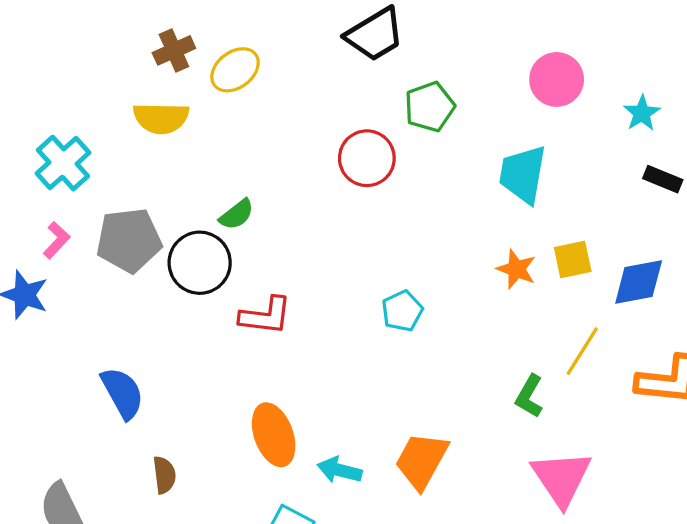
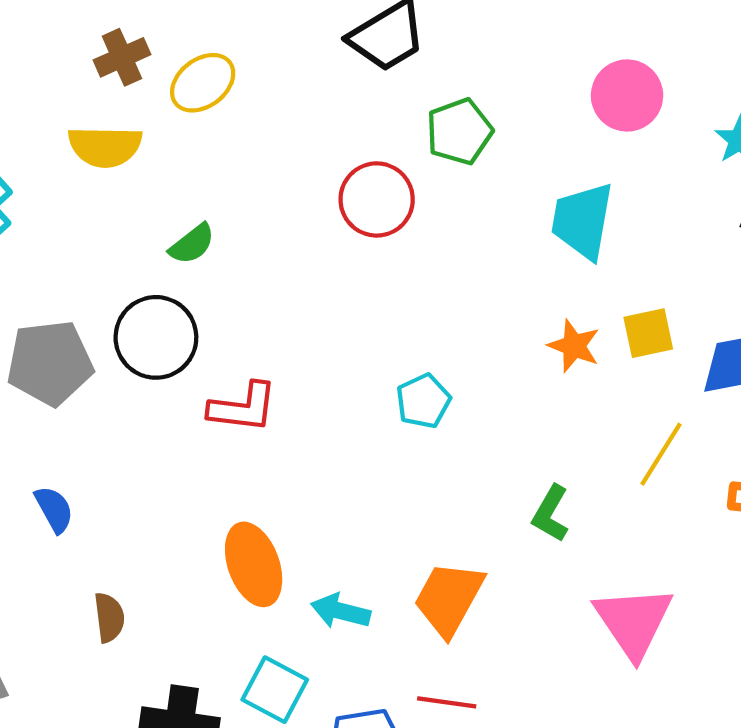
green semicircle: (237, 214) -> (192, 244), moved
gray pentagon: (129, 240) -> (50, 363), moved
blue semicircle: (122, 393) -> (54, 509), size x0.7
green L-shape: (529, 396) -> (551, 514), moved

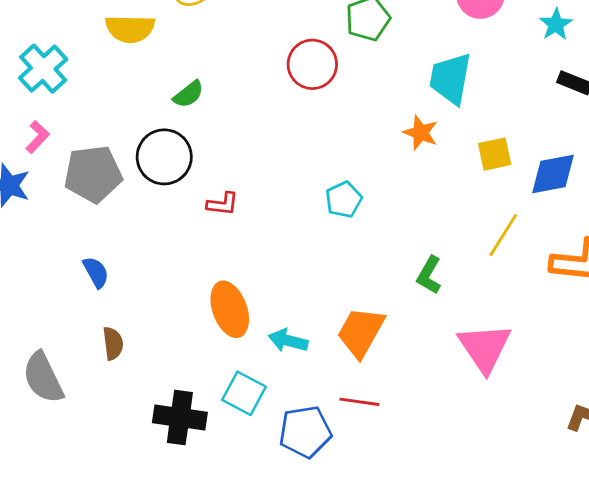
orange star: (574, 346) -> (421, 133), moved
red L-shape: (243, 407) -> (223, 204), size x0.7
brown semicircle: (109, 617) -> (113, 343), moved

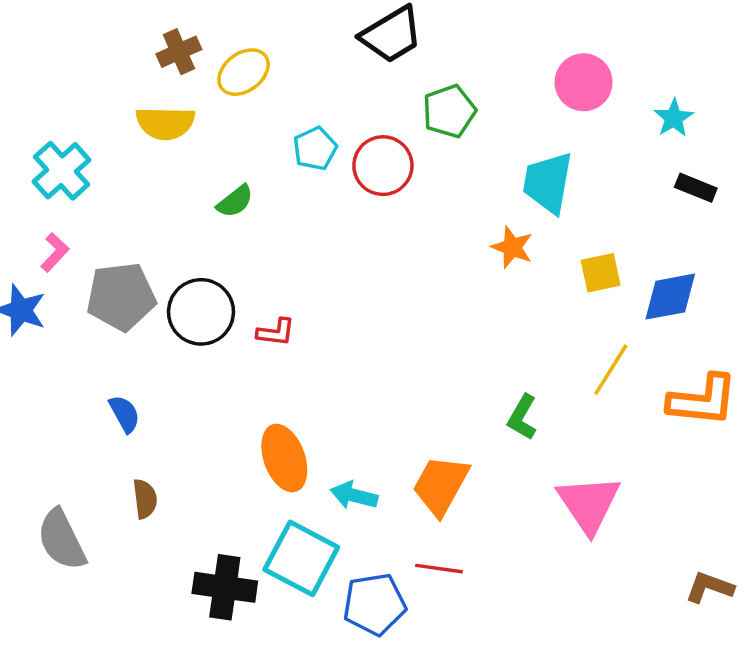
black circle: (164, 157) -> (201, 312), moved
cyan pentagon: (344, 200) -> (315, 149), moved
cyan square: (244, 393) -> (301, 558), size x1.4

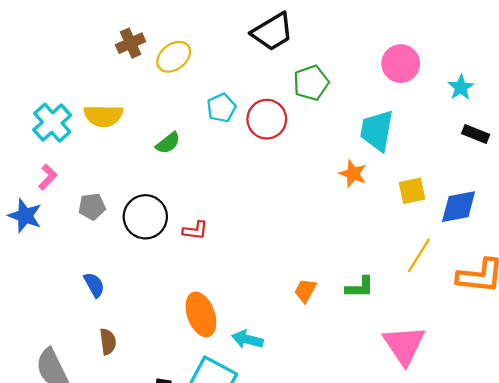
yellow semicircle: (165, 123) -> (103, 116), moved
gray pentagon: (121, 297) -> (92, 207), size x0.6
green L-shape: (522, 417) -> (360, 287), turned -120
orange trapezoid: (441, 485) -> (305, 291), moved, size x0.6

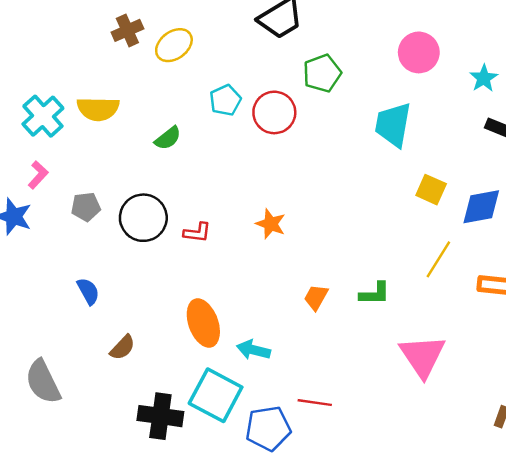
orange star: (353, 174) -> (271, 224), moved
yellow square: (412, 191) -> (431, 190), turned 36
brown semicircle: (108, 342) -> (123, 348), moved, turned 50

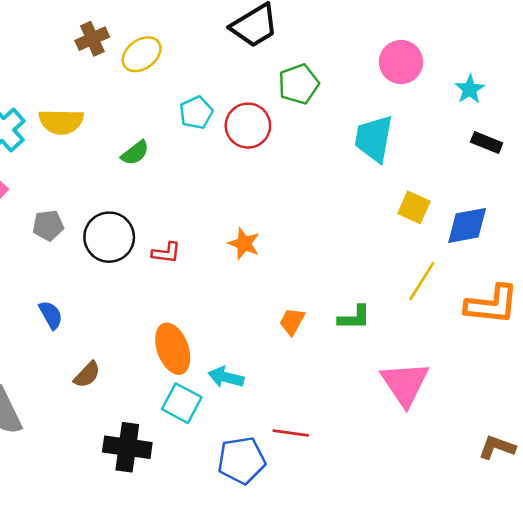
cyan square: (216, 395) -> (182, 403), moved, size x0.7

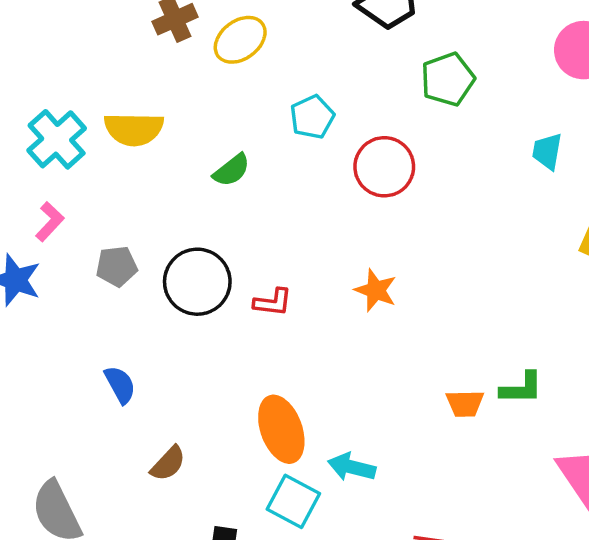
red circle: (248, 126) -> (384, 167), moved
cyan trapezoid: (374, 139) -> (547, 151), size x0.6
orange trapezoid: (292, 321) -> (465, 404), moved, turned -120

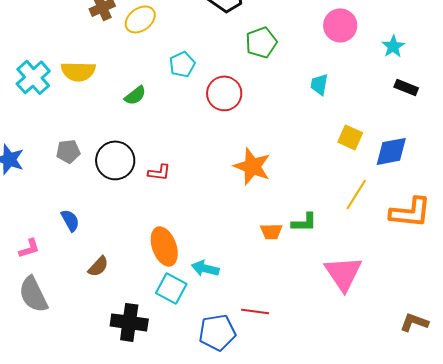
pink L-shape: (50, 222) -> (29, 248), moved, turned 30
orange star: (376, 290) -> (252, 166), moved, size x1.5

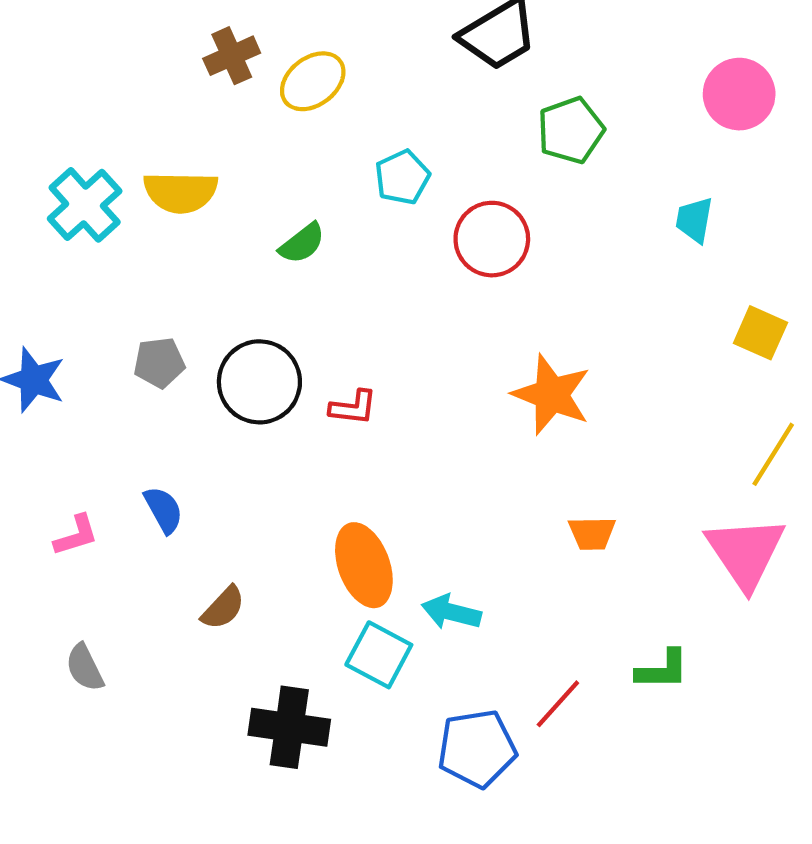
green L-shape: (304, 222) -> (662, 670), moved
pink L-shape: (29, 248) -> (76, 535), moved
pink triangle: (343, 273) -> (746, 552), moved
gray semicircle: (33, 294) -> (85, 668), size x0.6
red line: (255, 311) -> (558, 704), turned -56

